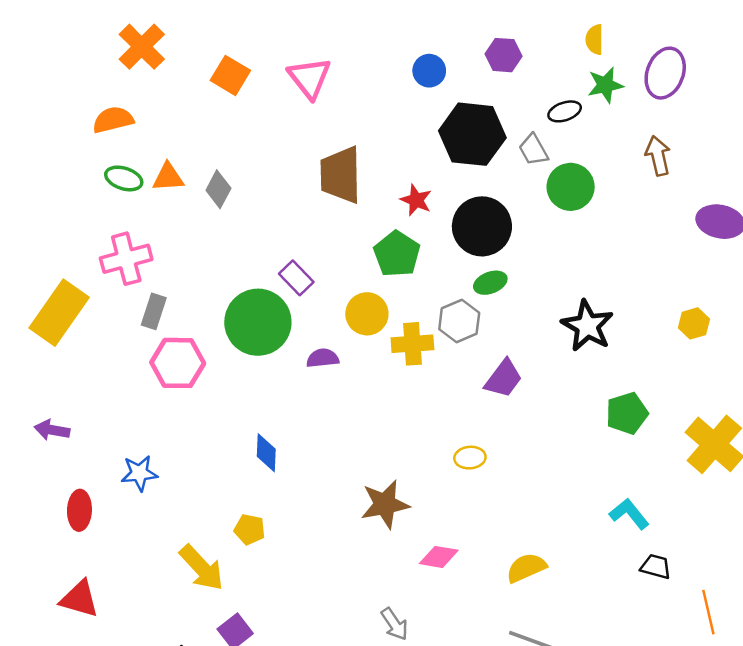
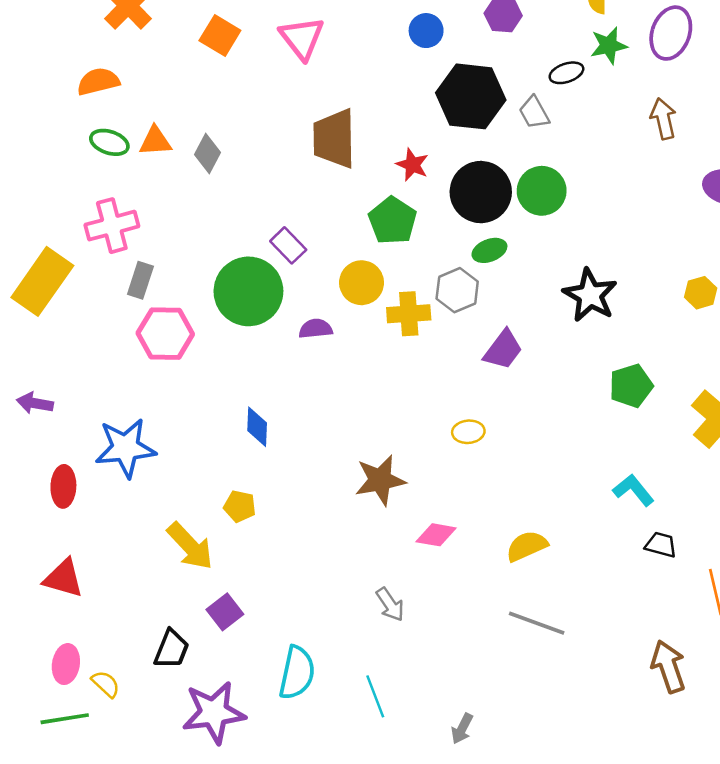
green circle: (571, 187) -> (542, 191), moved
blue star: (139, 473) -> (126, 448), size x1.6

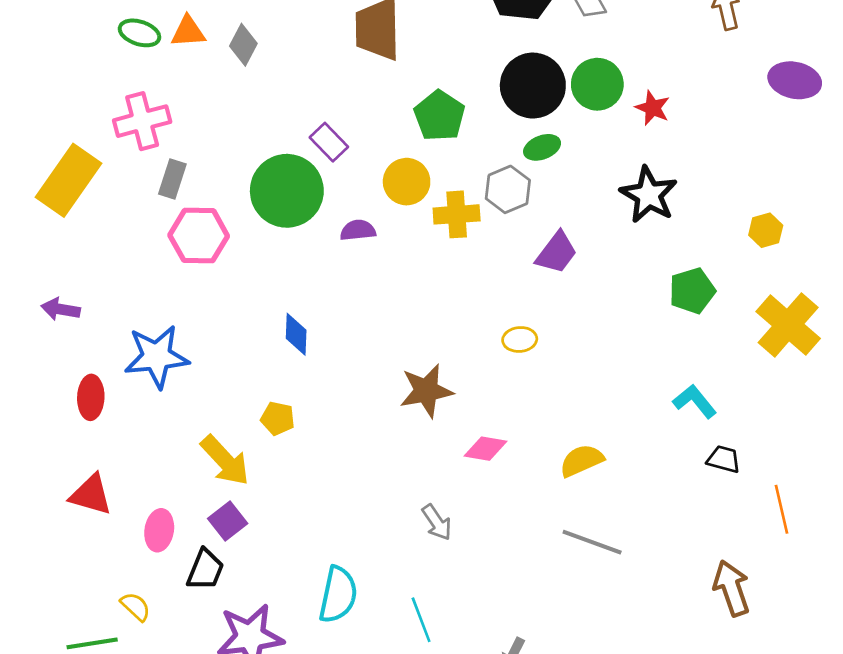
red star: (412, 165) -> (653, 108), moved
yellow hexagon: (701, 293) -> (766, 230), moved
purple square: (225, 612) -> (228, 521), moved
pink ellipse: (66, 664) -> (159, 530), moved

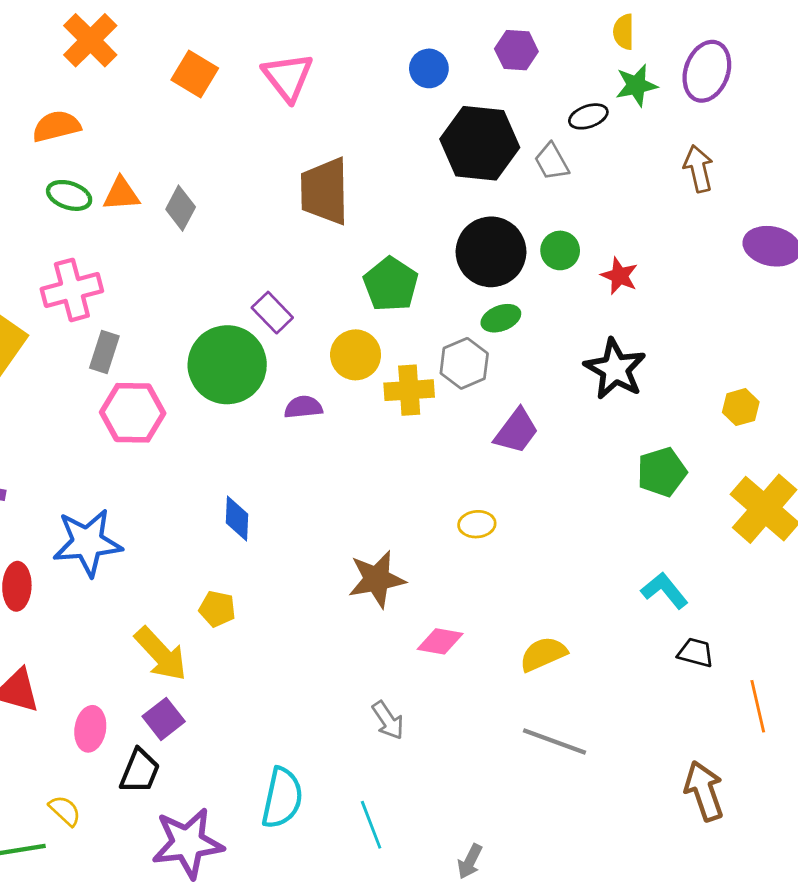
green circle: (597, 84) -> (560, 250), size x0.7

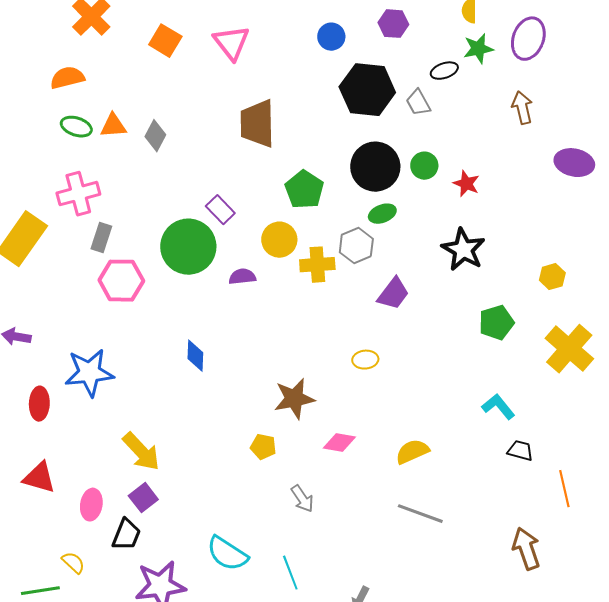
yellow pentagon: (217, 609) -> (263, 447), moved
cyan semicircle: (282, 798) -> (227, 554), turned 111

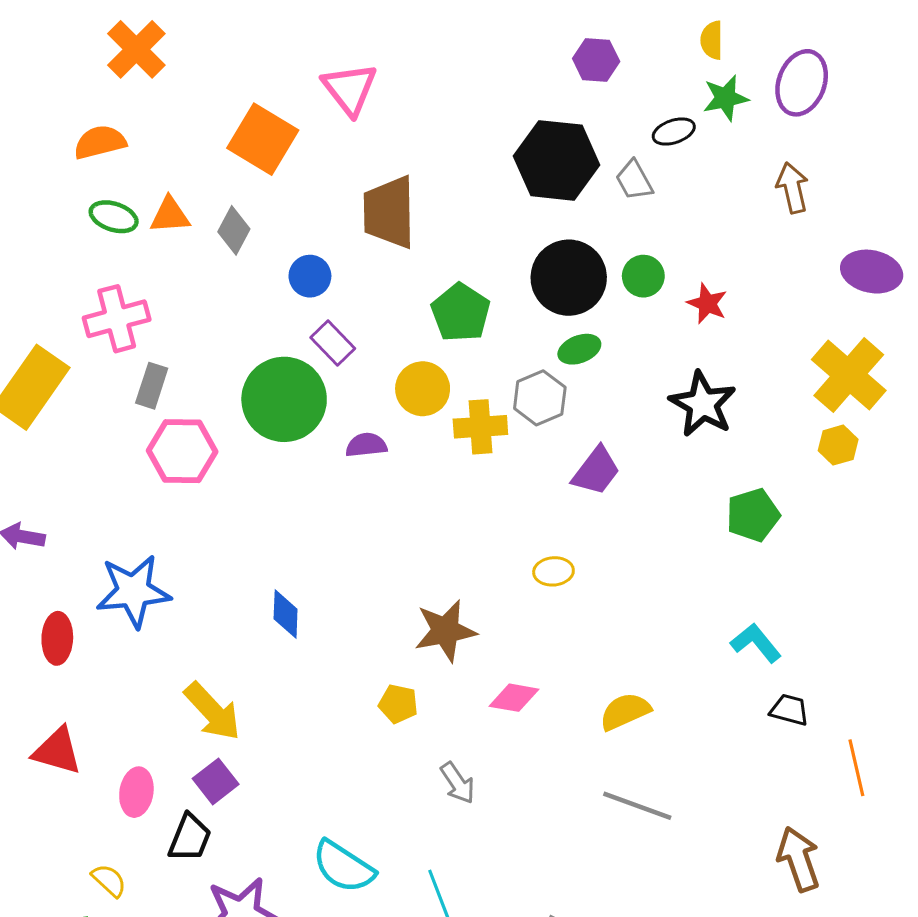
blue circle: (331, 37) -> (310, 276), moved
orange square: (165, 41) -> (263, 139), moved, size x1.4
yellow cross: (569, 349) -> (849, 375), moved
blue diamond: (195, 356) -> (286, 614), moved

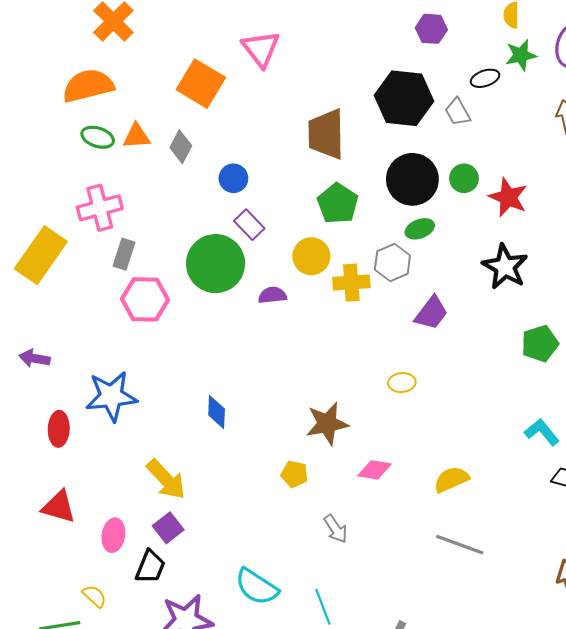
orange semicircle: (100, 142) -> (88, 86), size x1.4
brown trapezoid: (389, 212) -> (326, 134), moved
red star: (707, 304) -> (508, 197), size x1.4

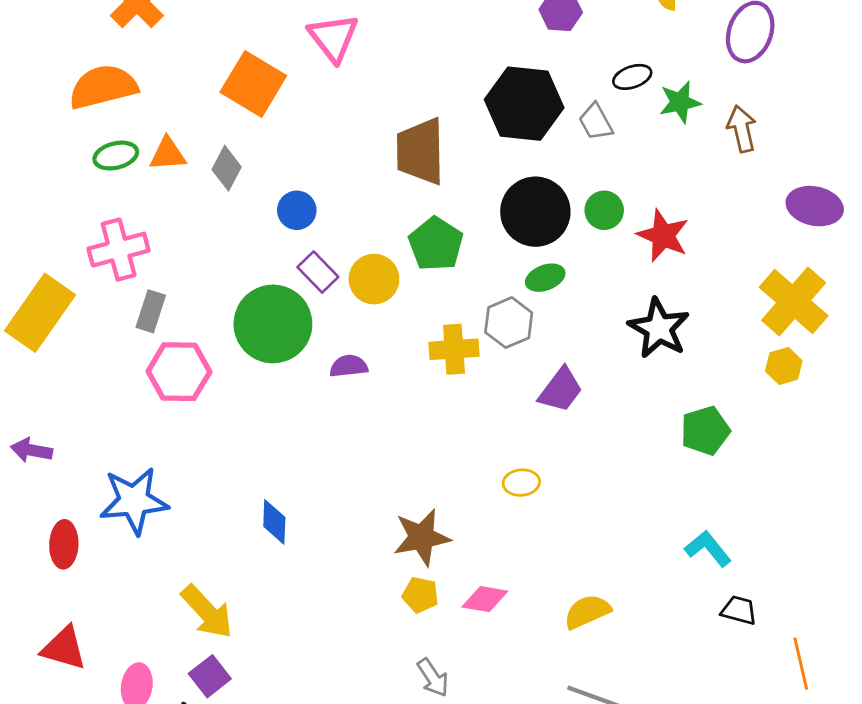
green star: (521, 55) -> (680, 102), moved
green ellipse: (98, 137) -> (116, 156), turned -32
yellow circle: (311, 256) -> (374, 279), moved
yellow pentagon: (294, 474) -> (420, 595), moved

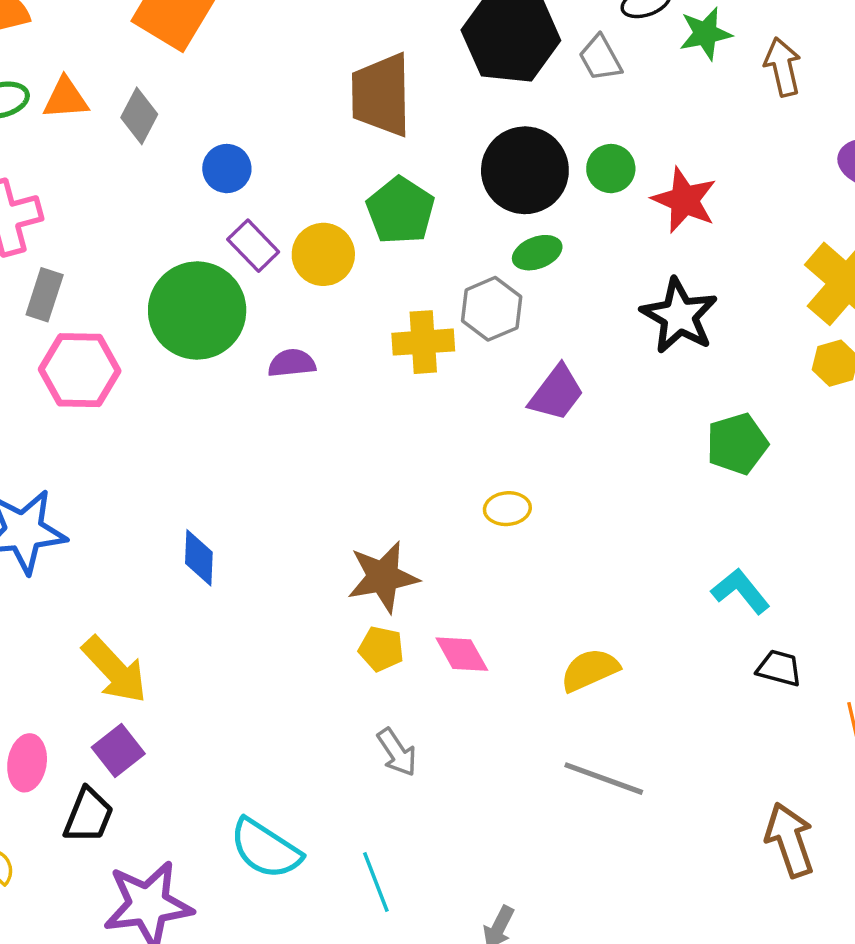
pink diamond: (485, 599) -> (462, 654), turned 51

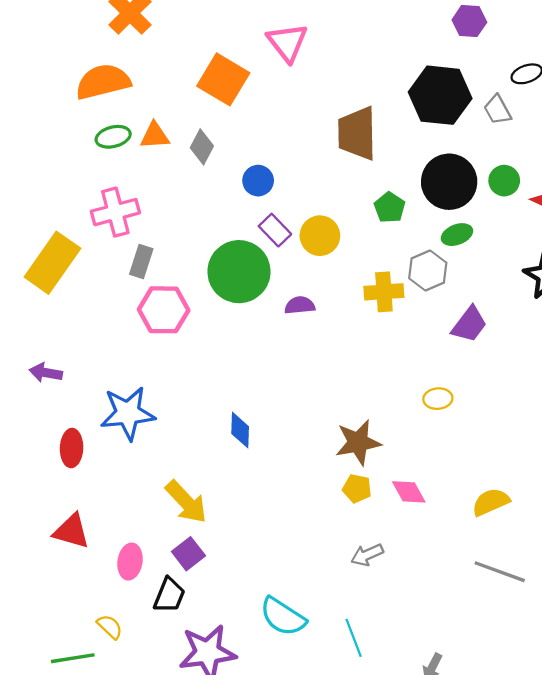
green pentagon: (400, 211) -> (390, 208), moved, size x0.7
gray arrow: (397, 752) -> (367, 555), turned 100

